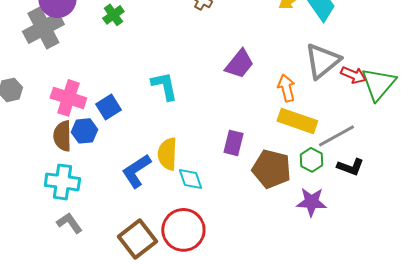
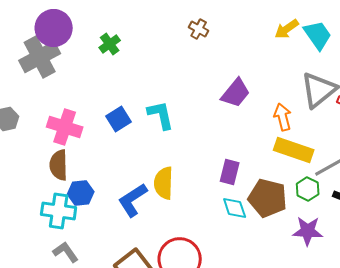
blue square: (108, 107) -> (119, 119), moved
blue hexagon: (84, 131) -> (81, 193), moved
cyan diamond: (190, 179) -> (235, 208), moved

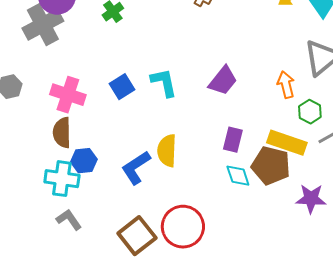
purple trapezoid: (236, 93) -> (223, 81), moved
yellow rectangle: (294, 150) -> (287, 143), moved
green hexagon: (308, 189) -> (310, 112), moved

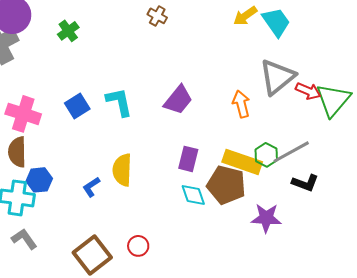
green hexagon: (310, 112) -> (266, 155), moved
blue L-shape: (136, 168) -> (91, 187), size x0.6
red circle: (183, 227) -> (138, 246), size x0.5

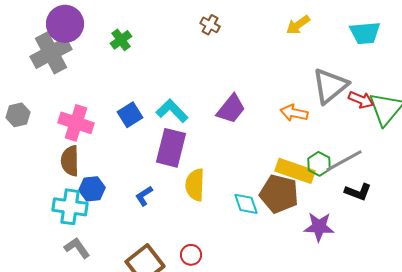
cyan trapezoid: (276, 22) -> (365, 33), moved, turned 120
cyan L-shape: (119, 102) -> (172, 111), turned -32
orange arrow: (241, 104) -> (294, 113), turned -64
purple rectangle: (188, 159) -> (171, 148), moved, size x1.5
yellow semicircle: (122, 170) -> (195, 185), moved

